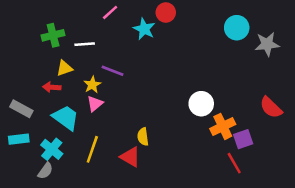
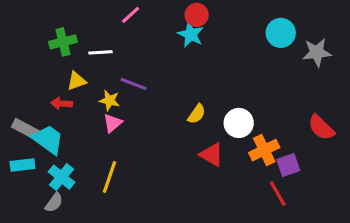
cyan star: (144, 29) -> (191, 34), moved
yellow star: (92, 85) -> (110, 100), turned -30
cyan trapezoid: (66, 118) -> (48, 140), moved
yellow semicircle: (143, 137) -> (197, 114), moved, turned -138
red triangle: (130, 157) -> (212, 155), moved

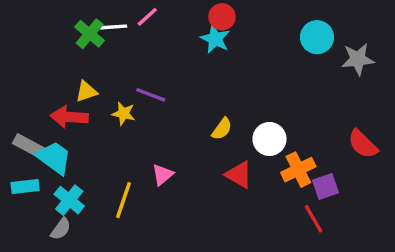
green cross: (63, 42) -> (90, 34), moved, turned -36
white line: (101, 52) -> (113, 27), moved
red arrow: (61, 103) -> (69, 117), size x1.5
pink triangle: (113, 123) -> (163, 175), moved

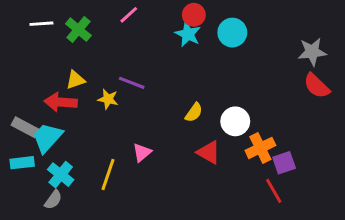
white line: (113, 27) -> (41, 24), moved
cyan circle: (317, 37) -> (232, 33), moved
red semicircle: (363, 144) -> (317, 86), moved
cyan trapezoid: (54, 158) -> (47, 138), turned -84

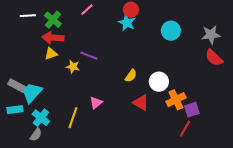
cyan circle: (232, 33) -> (171, 31), moved
red arrow: (61, 102) -> (53, 38), moved
red line: (274, 191) -> (185, 129), turned 60

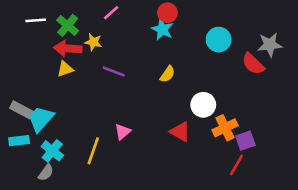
red semicircle: (214, 58) -> (253, 64), moved
yellow star: (73, 67) -> (93, 42), moved
yellow semicircle: (131, 76) -> (167, 74), moved

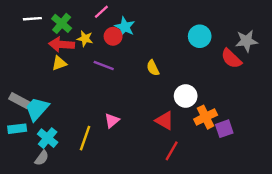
red circle: (167, 13) -> (113, 36), moved
cyan star: (162, 29) -> (125, 27), moved
yellow semicircle: (167, 74) -> (153, 68), turned 119
red line: (236, 165) -> (172, 151), moved

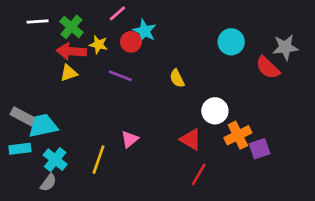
cyan trapezoid: (37, 109) -> (43, 126), turned 36

